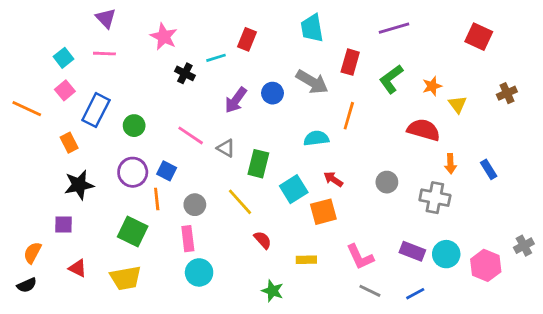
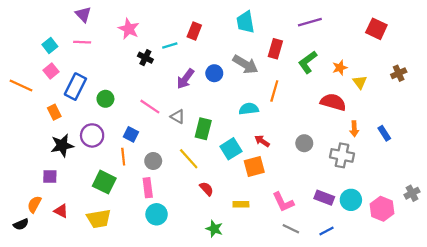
purple circle: (133, 172) -> (92, 135), moved
orange semicircle: (32, 253) -> (34, 204), moved

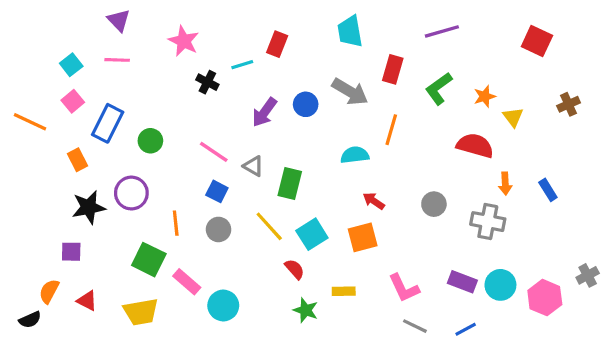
blue square: (131, 134) -> (217, 191), moved
cyan square: (231, 149) -> (312, 234), moved
pink rectangle: (148, 188) -> (187, 282), moved, turned -42
green star: (214, 229) -> (306, 310), moved

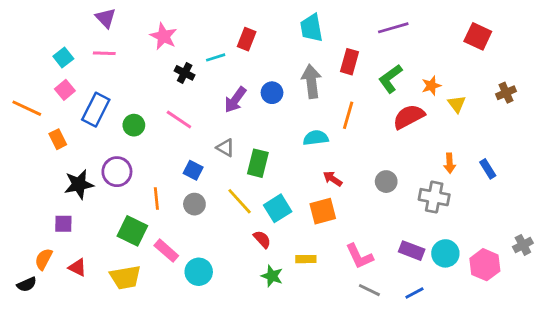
gray arrow: (350, 92) -> (311, 81), turned -128
red semicircle: (475, 146) -> (409, 117), moved, turned -44
pink line: (214, 152) -> (179, 119), moved
orange rectangle: (78, 160) -> (58, 139), moved

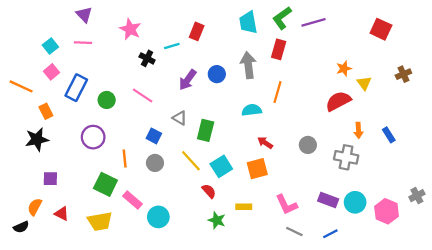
green L-shape: (390, 79) -> (282, 18), moved
red semicircle: (409, 117) -> (338, 101), moved
black star: (79, 184) -> (37, 139), moved

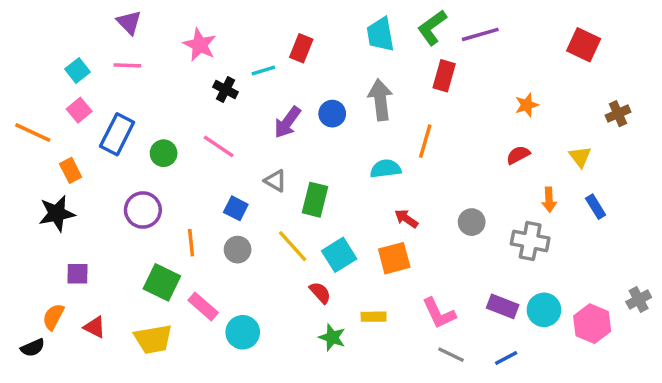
red rectangle: (279, 49) -> (444, 76), moved
yellow triangle: (364, 83) -> (580, 157), moved
red semicircle: (338, 101) -> (518, 155), size x0.6

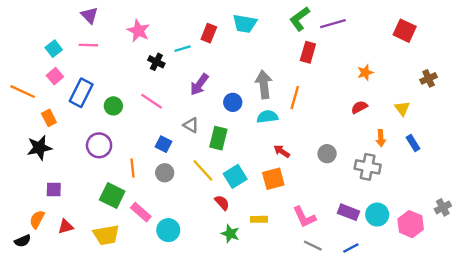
cyan trapezoid: (380, 34) -> (245, 24), moved, turned -70
gray arrow: (380, 100) -> (264, 84), moved
blue circle: (332, 114) -> (233, 102), moved
red triangle: (95, 327) -> (66, 227), turned -42

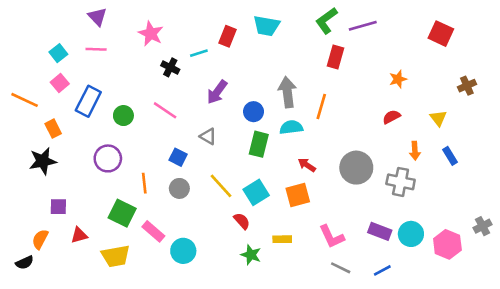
green rectangle: (218, 138) -> (259, 144), moved
gray circle: (327, 154) -> (356, 168), size x1.6
red triangle: (66, 227) -> (79, 235), moved

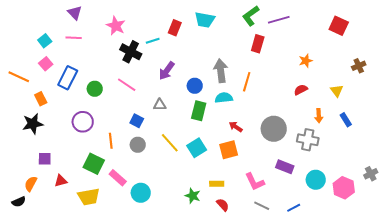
black cross: (170, 67) -> (131, 52), size x1.5
gray triangle: (208, 136) -> (160, 105), turned -32
red semicircle: (242, 221) -> (223, 205), moved
purple rectangle: (380, 231) -> (285, 167), moved

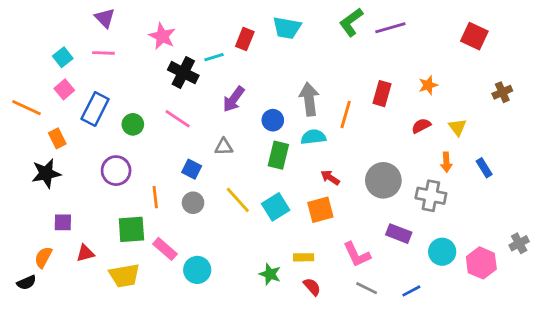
red rectangle: (258, 44) -> (382, 94), moved
yellow triangle: (337, 91) -> (458, 127), moved
green square: (94, 164) -> (131, 229), turned -30

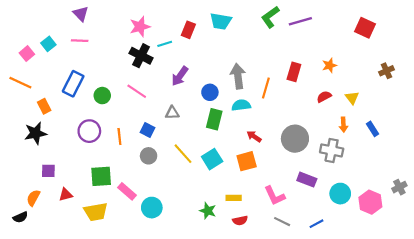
pink star: (162, 36) -> (140, 27), moved, turned 30
pink square: (64, 89) -> (27, 54), moved
orange line: (155, 197) -> (119, 136), moved
red semicircle: (312, 287) -> (240, 220), turned 120

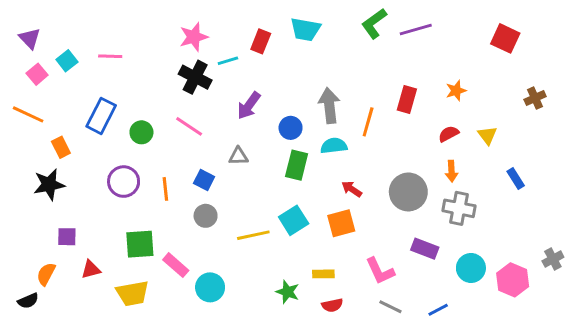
purple triangle: (81, 14) -> (30, 38), moved
orange arrow: (343, 125) -> (452, 171), moved
yellow line: (183, 154) -> (253, 235), moved, turned -60

